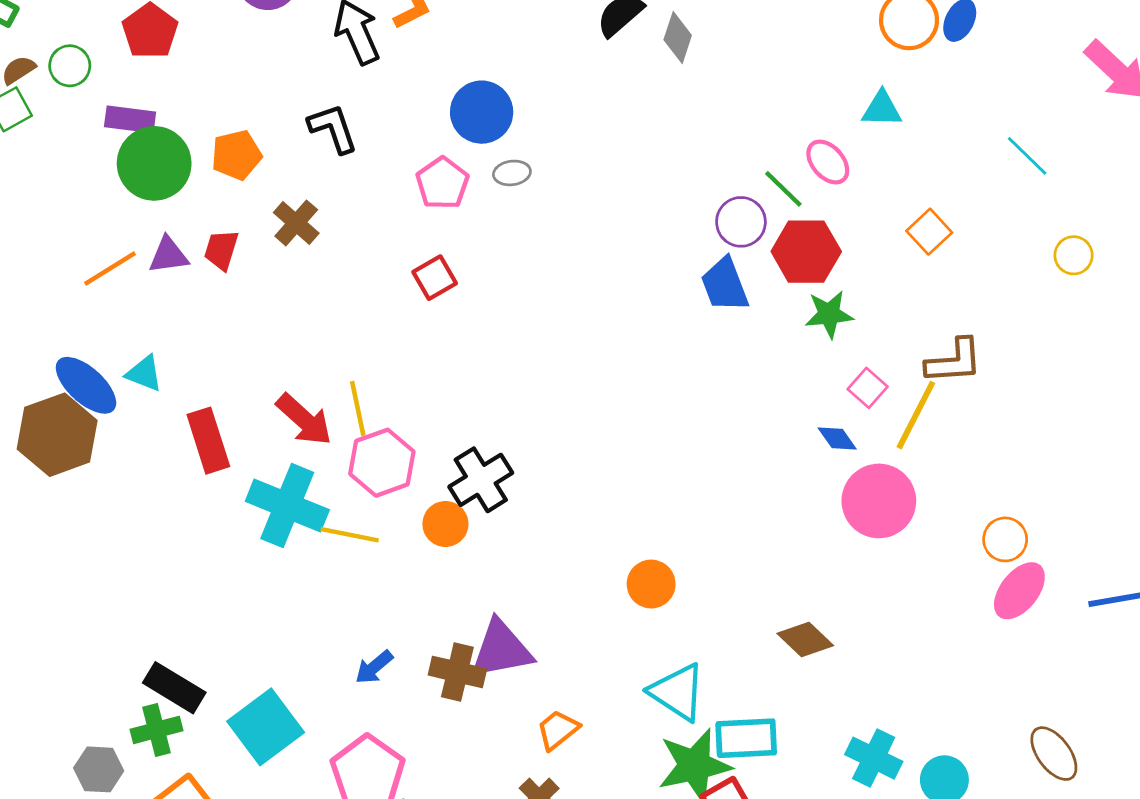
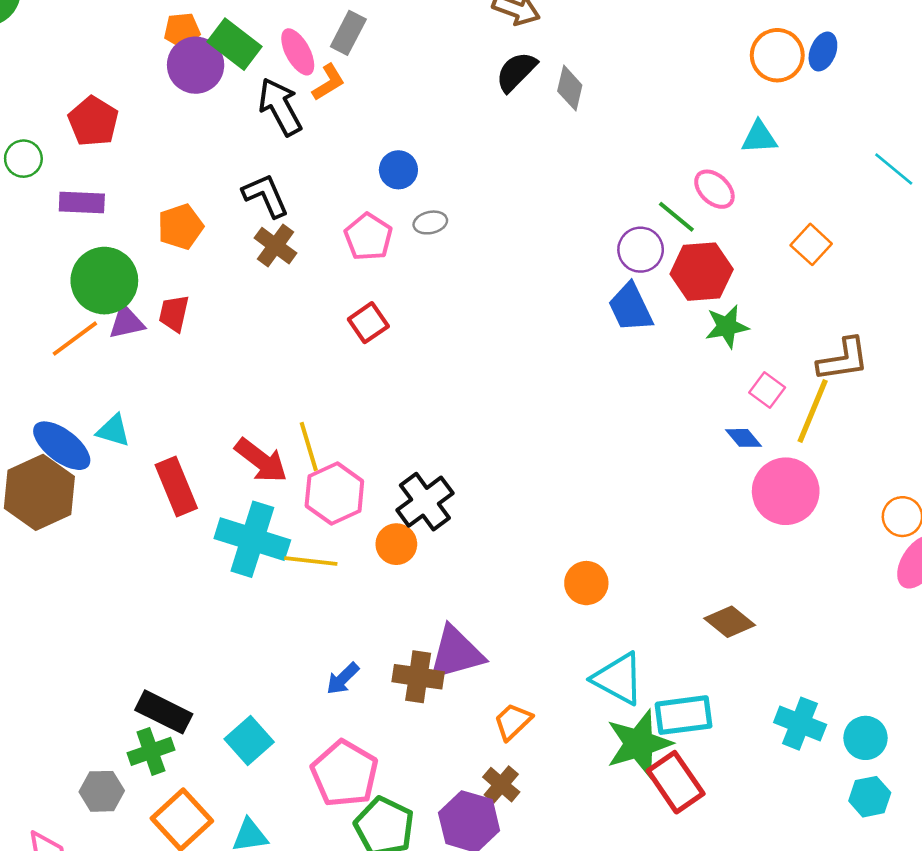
blue circle: (482, 112) -> (398, 170), size x0.7
green circle: (154, 163) -> (104, 281), moved
brown cross: (296, 223) -> (275, 246), moved
cyan square: (266, 727) -> (249, 741), size x0.7

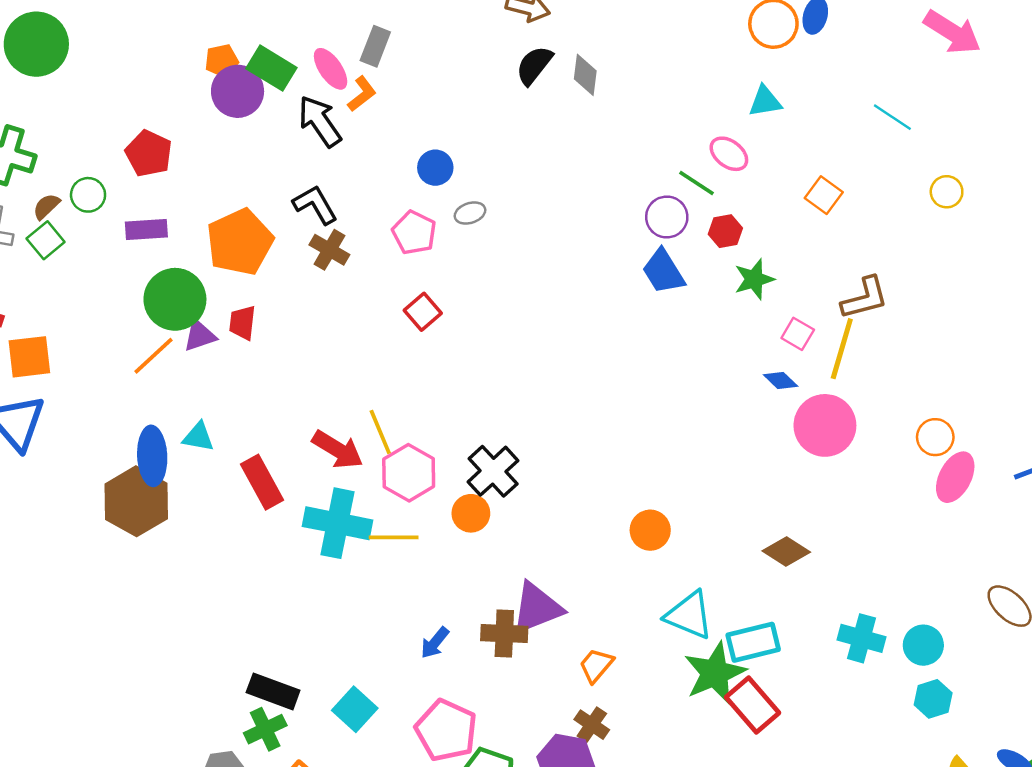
orange pentagon: (180, 227) -> (240, 242), size x1.6
red hexagon: (702, 272) -> (725, 231), size x0.6
blue ellipse: (62, 446) -> (152, 456), turned 56

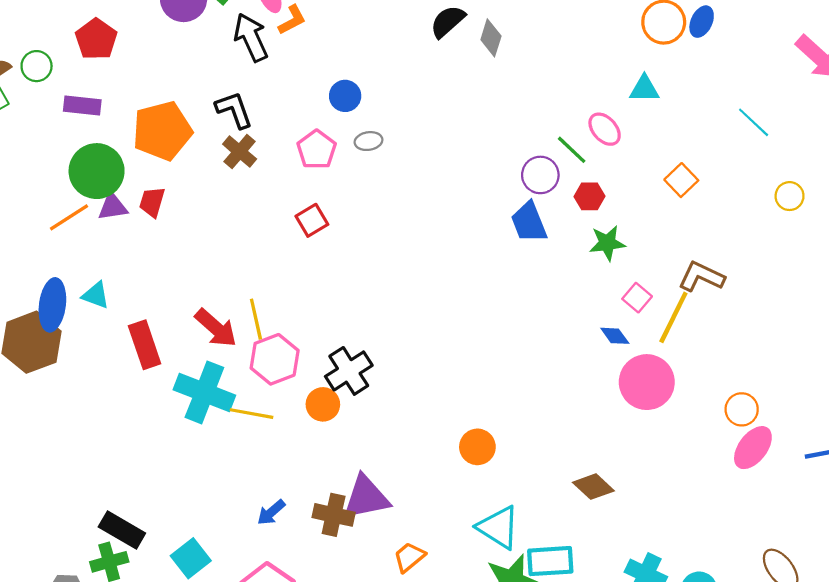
brown L-shape: (865, 298) -> (701, 277), turned -150

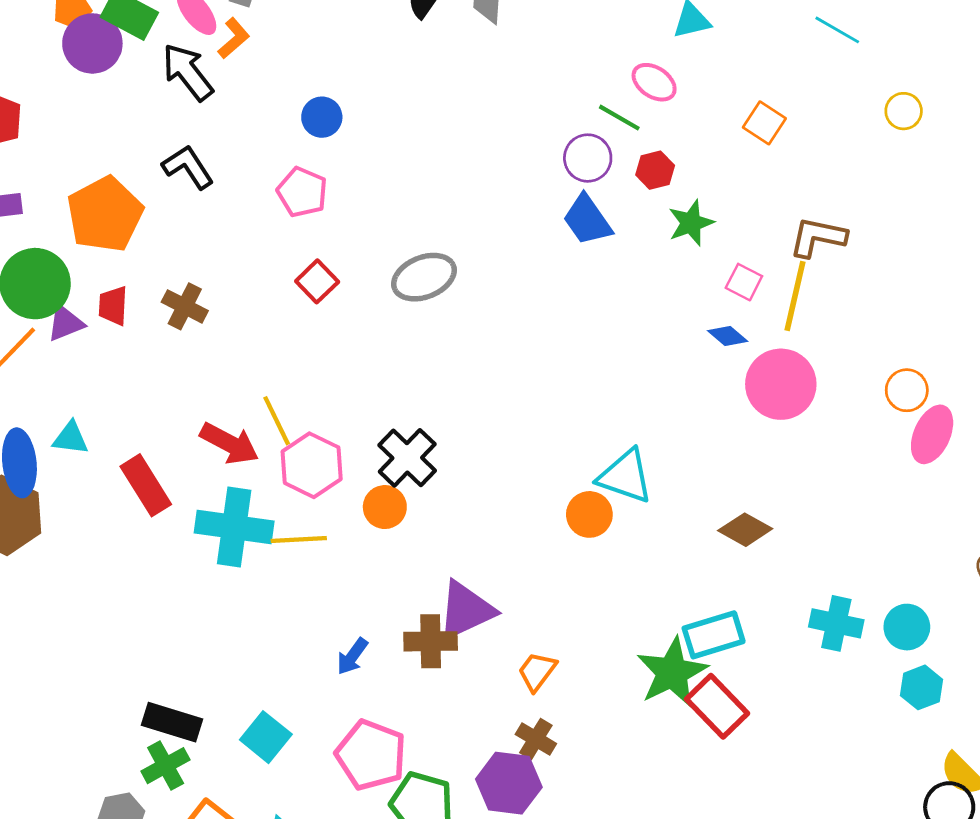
gray ellipse: (368, 141) -> (424, 277), moved, size x1.8
brown cross: (240, 152) -> (185, 306), moved
cyan triangle: (498, 527) -> (625, 476), moved

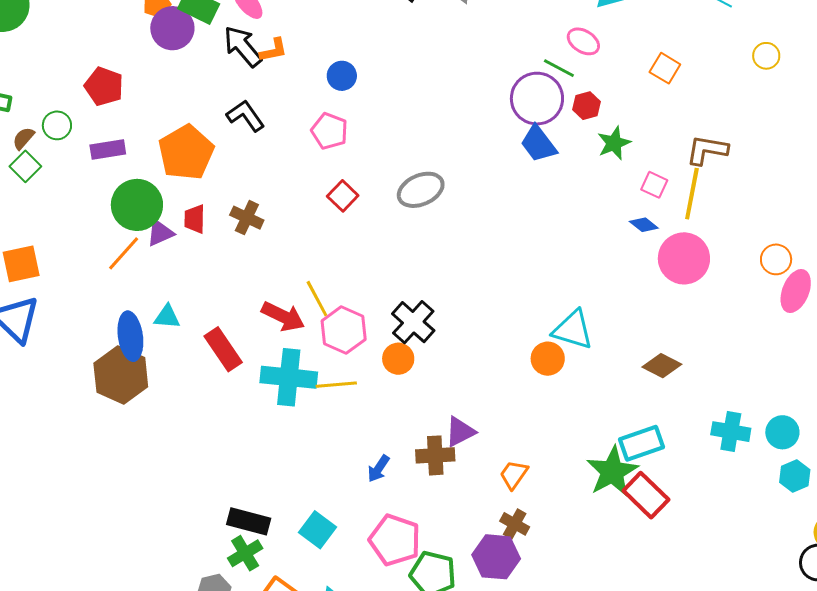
orange L-shape: (234, 38) -> (274, 50), moved, turned 32
purple circle: (588, 158) -> (537, 99), size x1.5
purple triangle: (466, 610) -> (460, 432), size x0.7

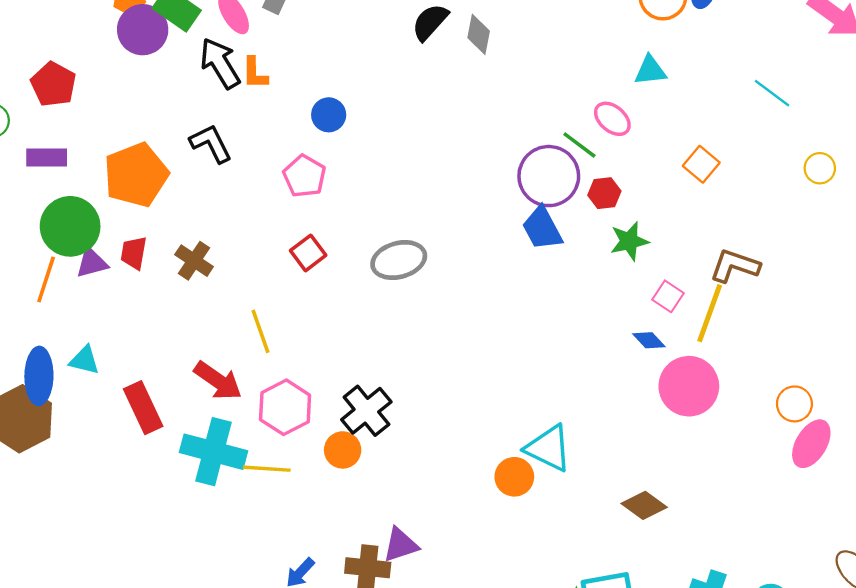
orange L-shape: (274, 50) -> (255, 73), turned 92
orange line: (124, 253) -> (46, 280), turned -33
yellow line: (317, 299) -> (261, 331), moved

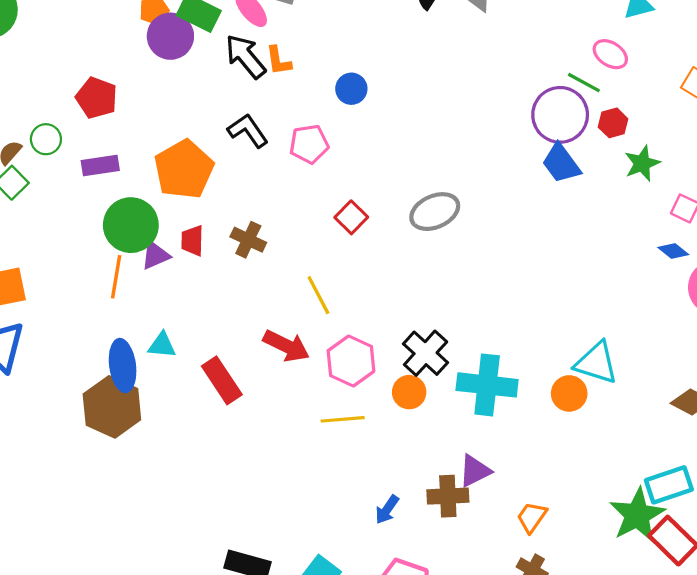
pink pentagon: (305, 176) -> (309, 144), moved, turned -30
cyan cross: (213, 452) -> (487, 385), moved

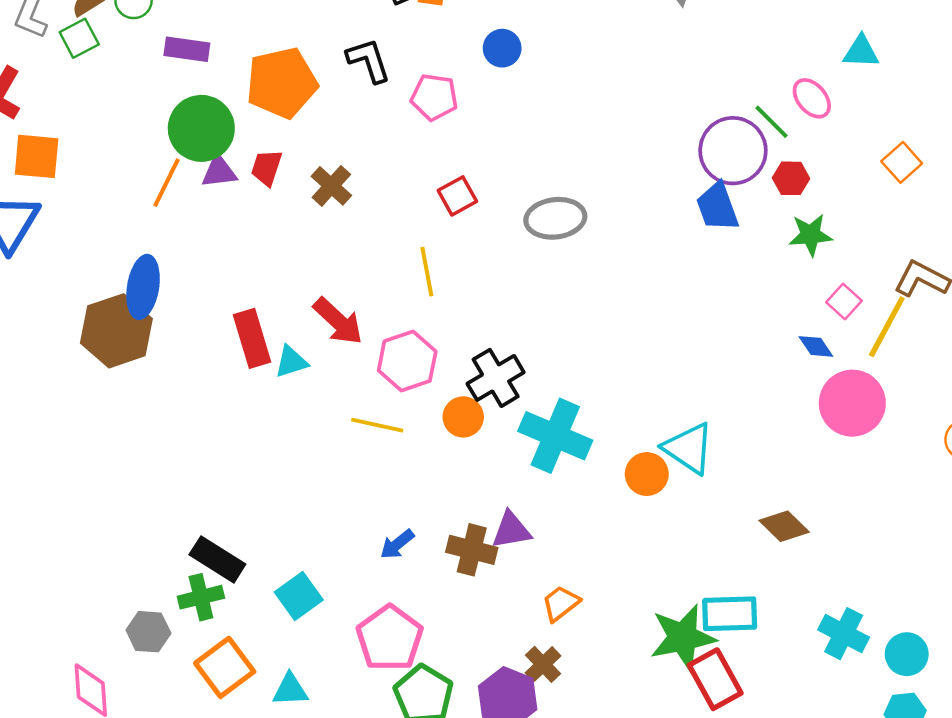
yellow line: (318, 295) -> (427, 272), moved
cyan triangle: (162, 345) -> (291, 362), moved, turned -40

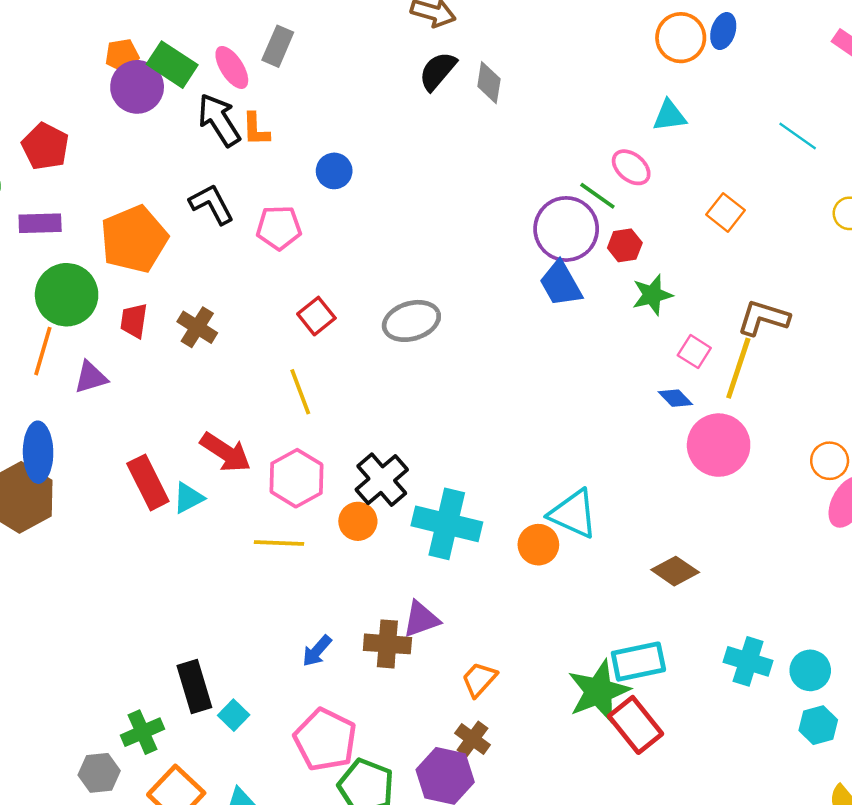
purple triangle: (219, 172) -> (91, 377), moved
black rectangle: (217, 559) -> (194, 686), moved, turned 51
cyan square: (299, 596) -> (234, 715), size x0.7

